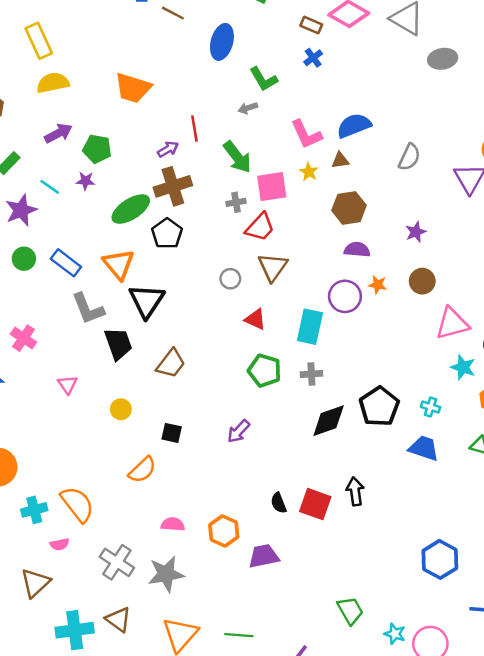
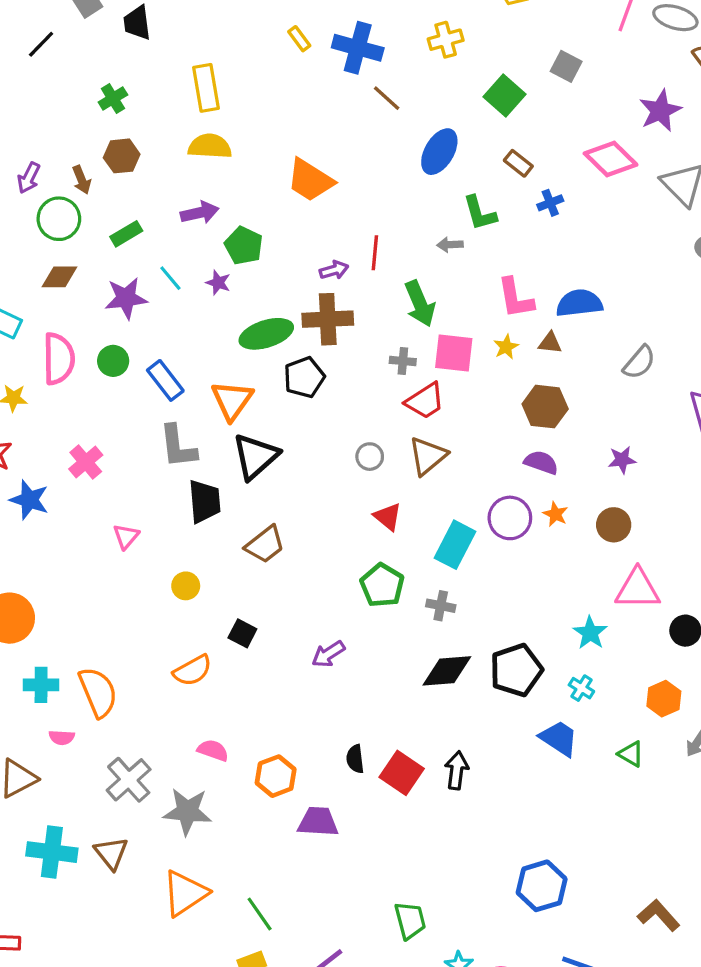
brown rectangle: (311, 25) -> (518, 163), moved
cyan star: (463, 367) -> (590, 633), moved
green line: (239, 635) -> (260, 914), turned 36

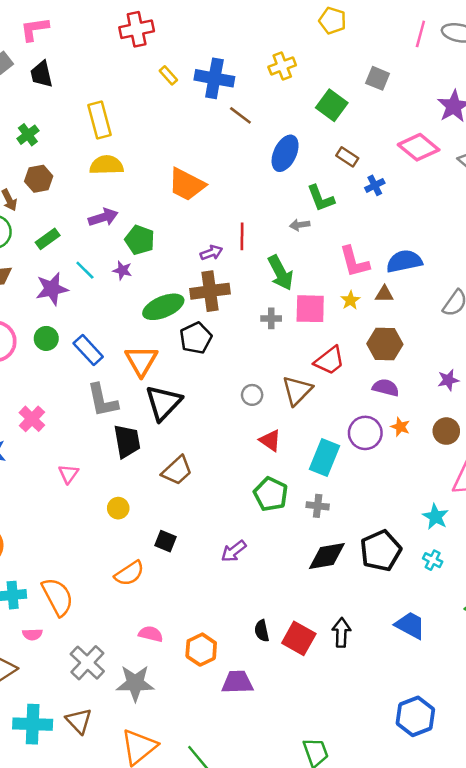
red trapezoid: (425, 401) -> (329, 361), moved
blue trapezoid: (559, 738) -> (410, 625), moved

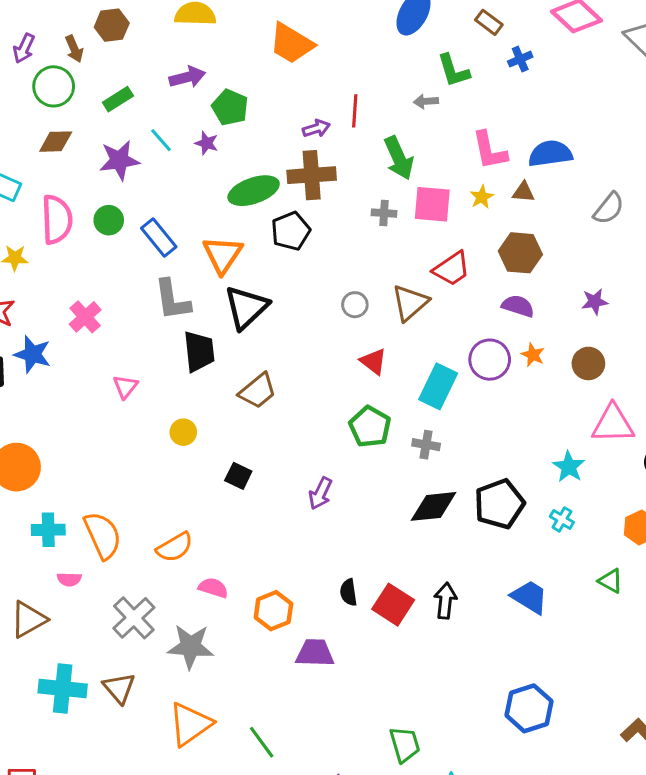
purple arrow: (234, 551) -> (320, 493), turned -30
orange semicircle: (129, 573) -> (175, 547), moved

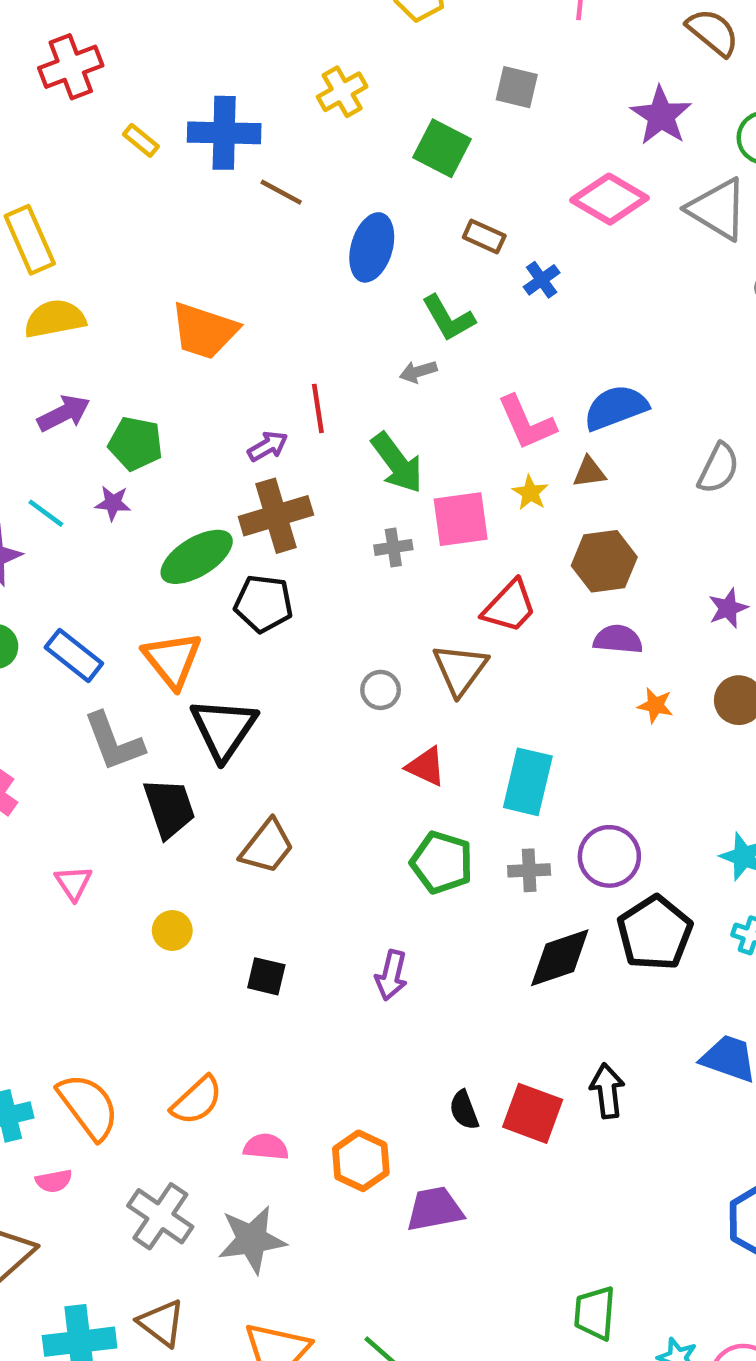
black pentagon: (291, 231) -> (263, 604), turned -30
purple circle: (490, 360) -> (609, 856), moved
green trapezoid: (405, 745) -> (595, 1313), turned -147

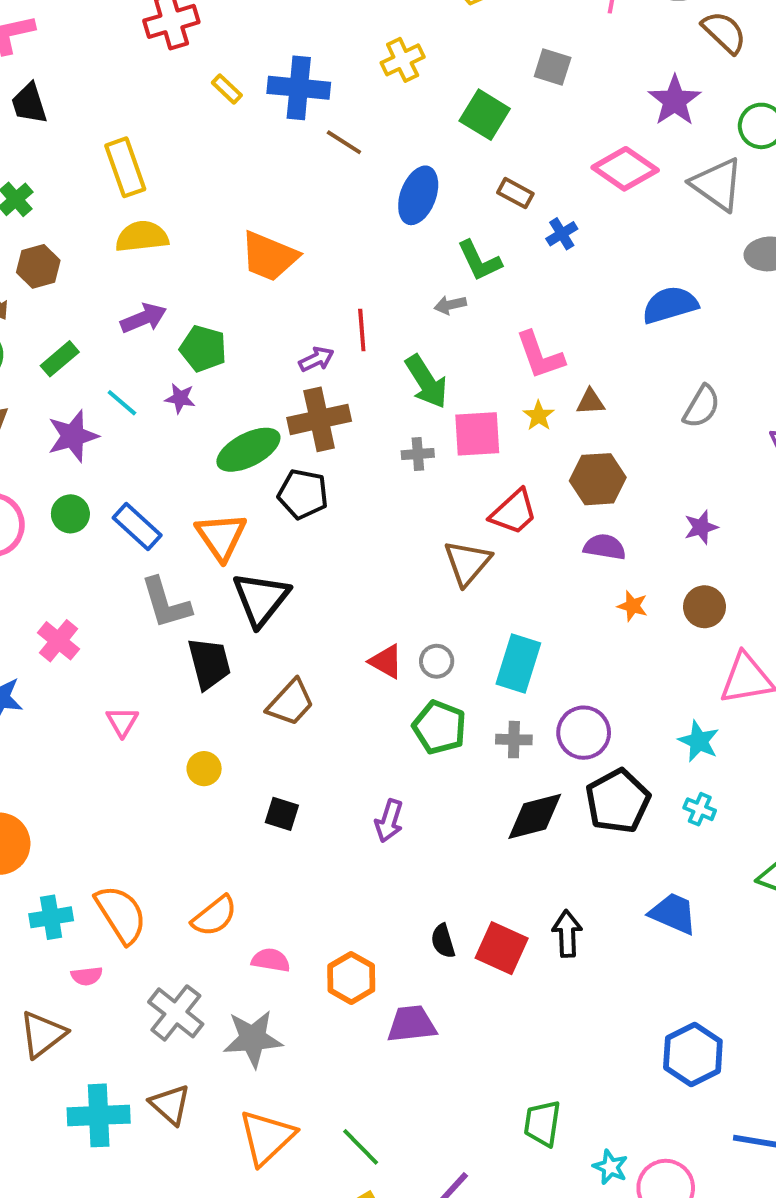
blue semicircle: (616, 408) -> (670, 305), moved
gray circle: (381, 690) -> (437, 661), moved
red triangle: (426, 766) -> (386, 662), moved

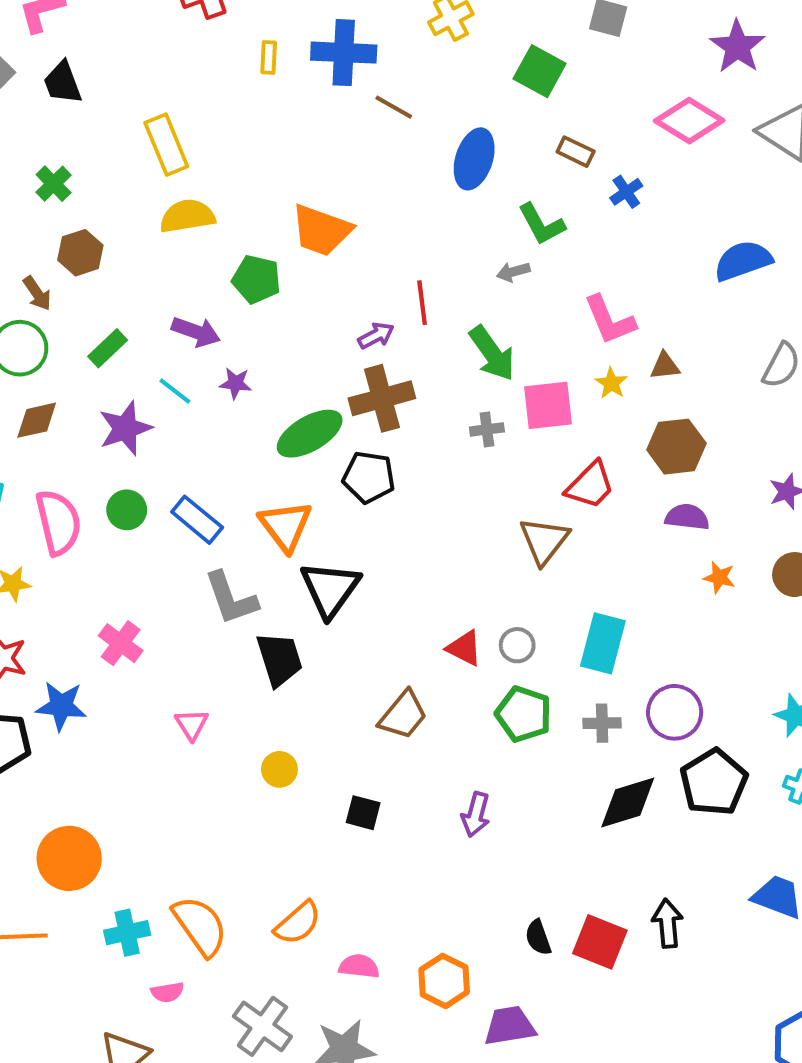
yellow rectangle: (227, 89) -> (269, 57), turned 52
purple arrow: (144, 318) -> (196, 332), moved, turned 45
green pentagon: (203, 349) -> (256, 279), moved
brown trapezoid: (291, 703) -> (403, 715), moved

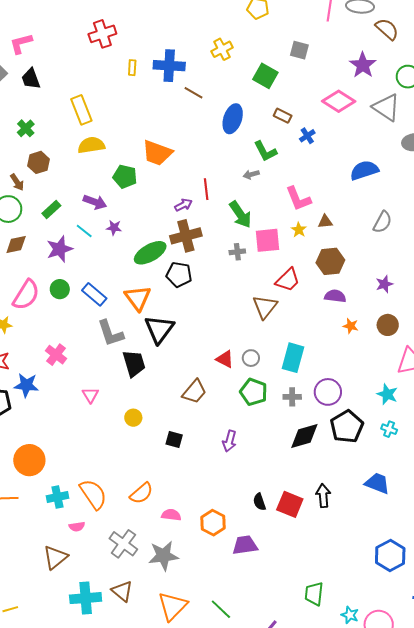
pink semicircle: (58, 522) -> (26, 295), turned 44

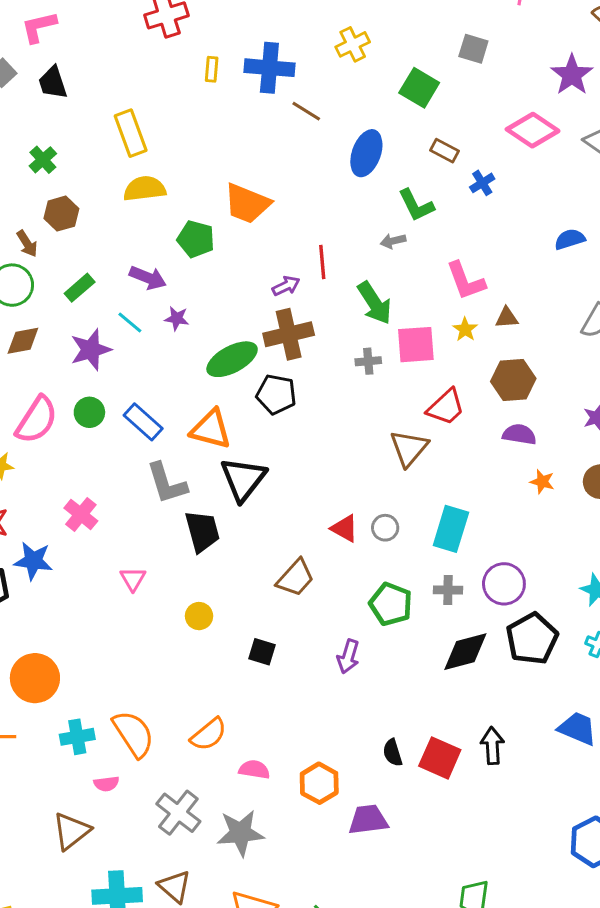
blue semicircle: (364, 170) -> (570, 239), size x0.7
orange triangle: (138, 298) -> (211, 429), turned -40
green pentagon: (254, 392) -> (391, 604), moved

